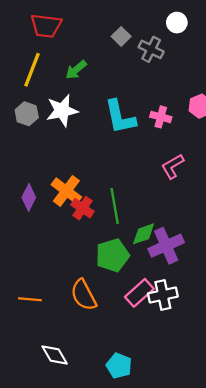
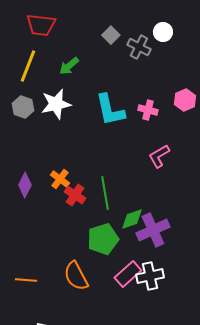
white circle: (177, 23) -> (163, 32), moved
orange cross: (66, 191) -> (60, 179), size x0.7

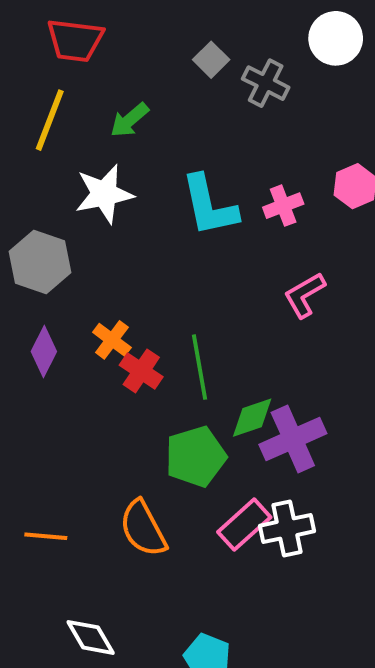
white circle: (163, 32) -> (336, 38), moved, size x1.4
gray hexagon: (23, 107) -> (40, 262), moved, size x1.4
pink cross: (148, 110) -> (283, 206), turned -36

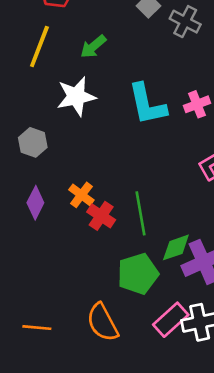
gray hexagon: (40, 262) -> (33, 142), size x0.7

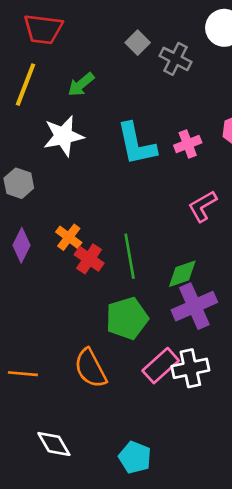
green diamond: (176, 247) -> (182, 274), moved

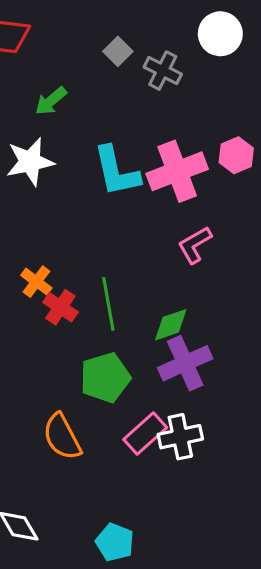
pink cross: (188, 144) -> (177, 171), size x1.8

